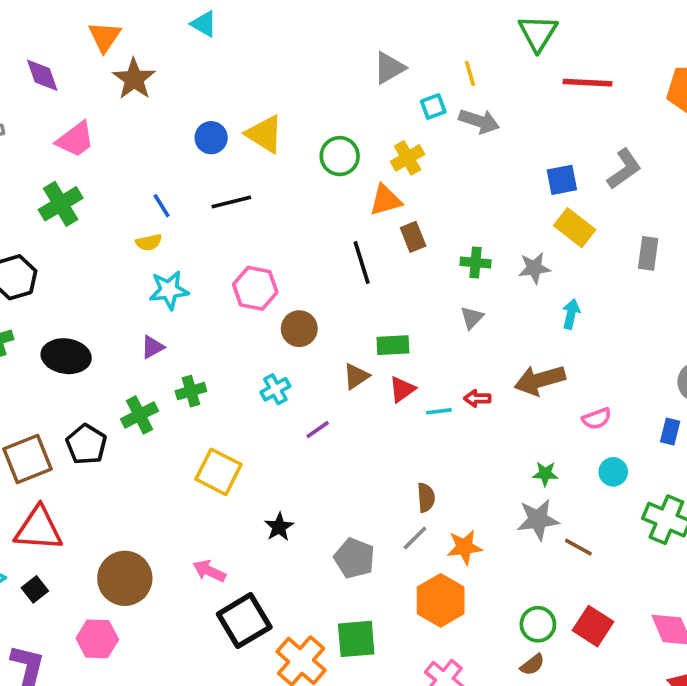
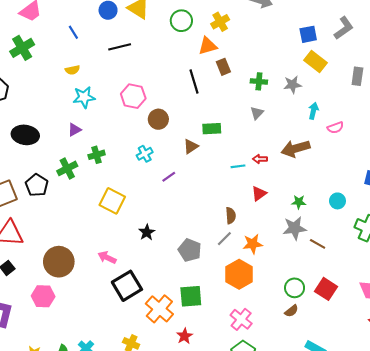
blue line: (162, 206) -> (73, 32), moved
red triangle: (402, 389) -> (259, 194), moved
pink semicircle: (597, 419) -> (335, 128), moved

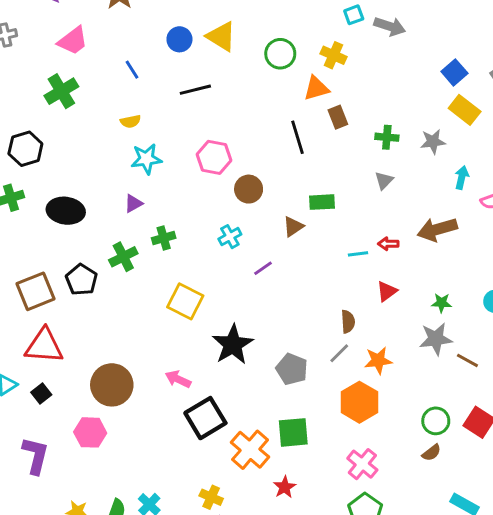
yellow cross: (220, 22) -> (334, 55), turned -36
blue square: (308, 34) -> (454, 72), turned -30
black star: (147, 232) -> (233, 345), size x1.8

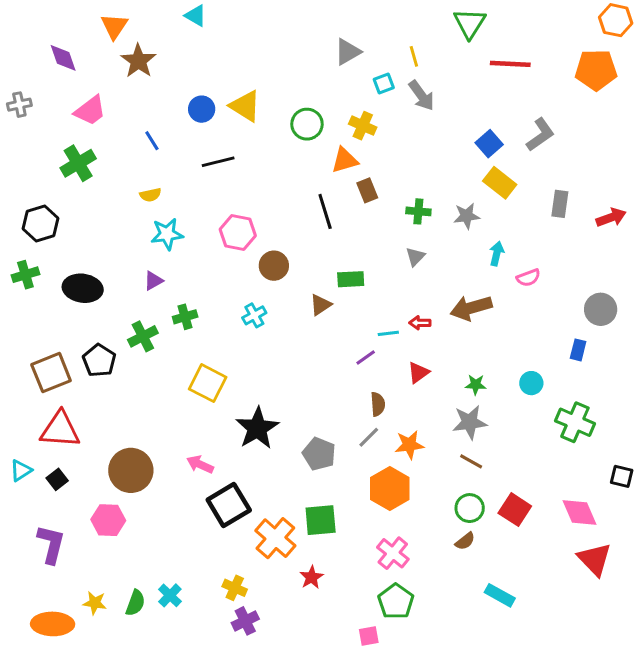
gray arrow: (390, 26) -> (421, 96), turned 36
purple line: (263, 268) -> (366, 357), moved
brown line: (467, 360) -> (471, 461), moved

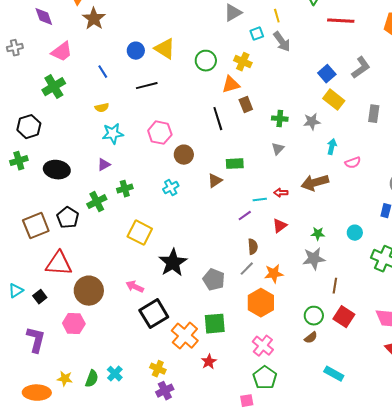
red triangle: (60, 430) -> (59, 264), moved
brown line: (471, 461) -> (335, 286), moved, turned 70

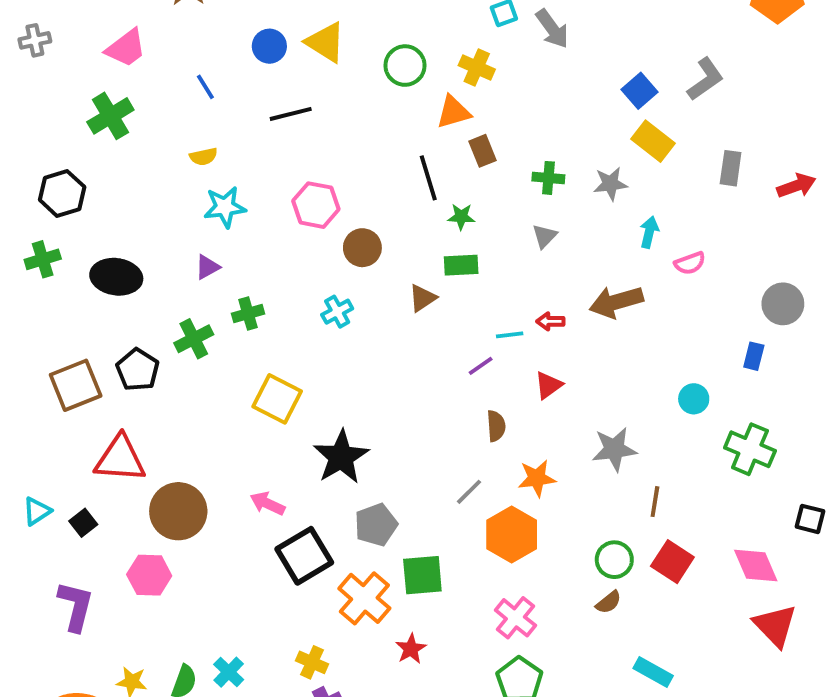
green star: (318, 234) -> (461, 217), moved
gray line: (247, 269) -> (469, 492), moved
gray pentagon: (214, 280) -> (376, 525), moved, turned 30

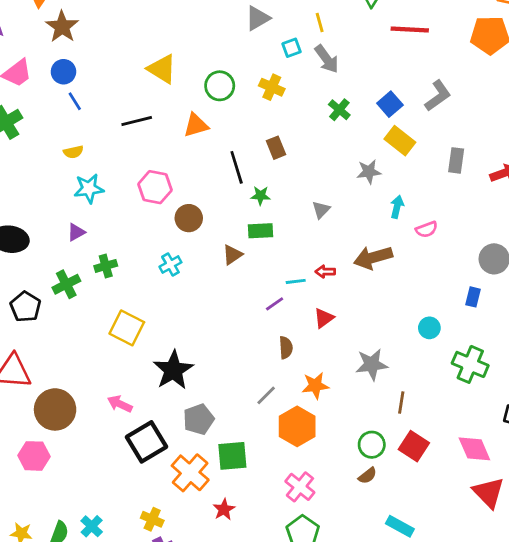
blue circle: (269, 46) -> (63, 72), moved
orange triangle: (453, 112) -> (196, 125), moved
green cross: (548, 178) -> (339, 110), moved, turned 35

